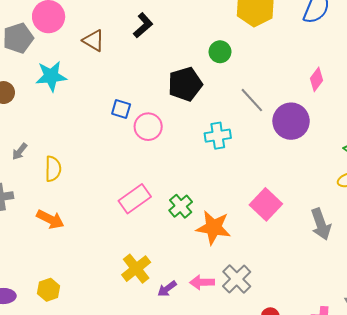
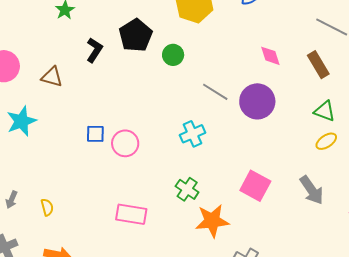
pink diamond: (317, 79) -> (270, 56), turned -40
black pentagon: (185, 84) -> (136, 35), moved
yellow semicircle: (53, 169) -> (47, 207), size x0.7
pink rectangle: (135, 199) -> (131, 214), turned 60
green cross: (181, 206) -> (187, 189), moved

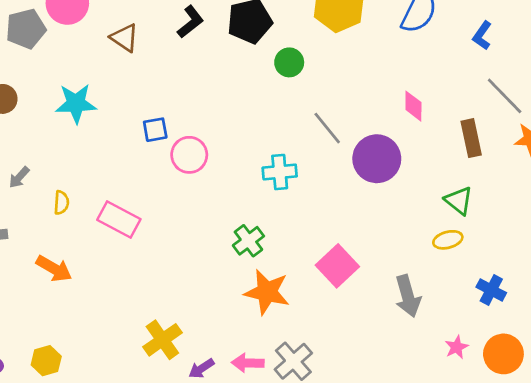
cyan star: (21, 121) -> (76, 103), moved
blue square: (95, 134) -> (155, 130), turned -30
pink rectangle: (131, 214) -> (119, 220), moved

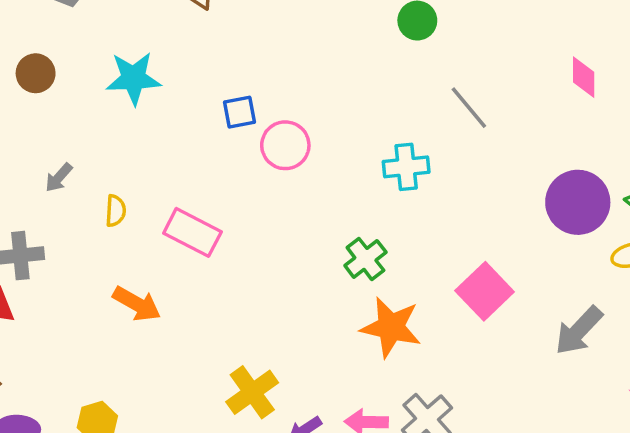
purple circle: (377, 159) -> (578, 202), moved
orange arrow: (54, 269) -> (137, 304), moved
gray arrow: (408, 296) -> (579, 330), turned 60

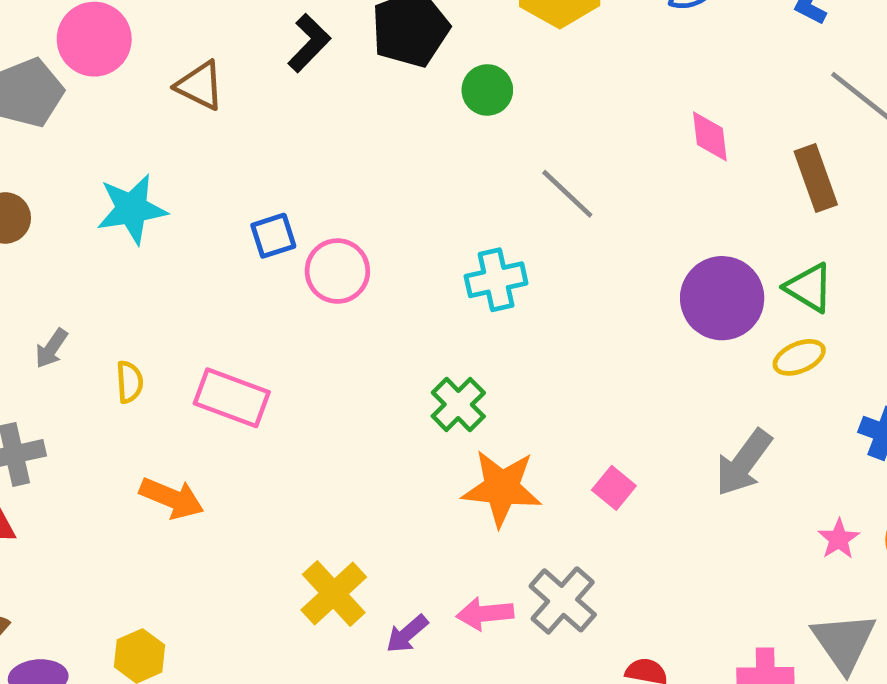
pink square: (485, 291) -> (614, 488), moved, size x0.6

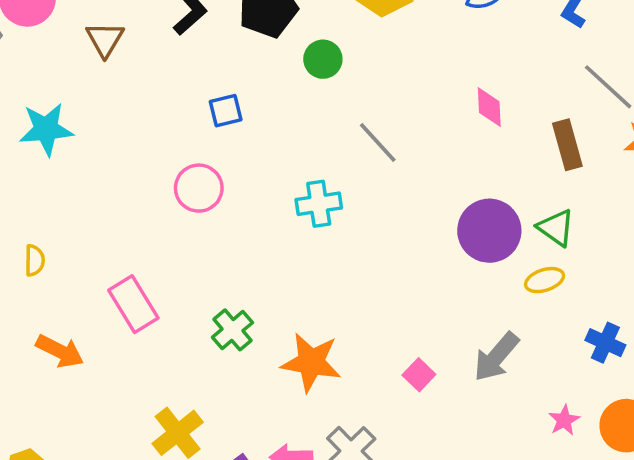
brown triangle: (200, 85) -> (105, 39), turned 30
blue square: (273, 236) -> (226, 111), moved
pink rectangle: (232, 398) -> (133, 304), moved, turned 34
green cross: (458, 404) -> (232, 330), moved
pink square: (614, 488) -> (419, 375), moved

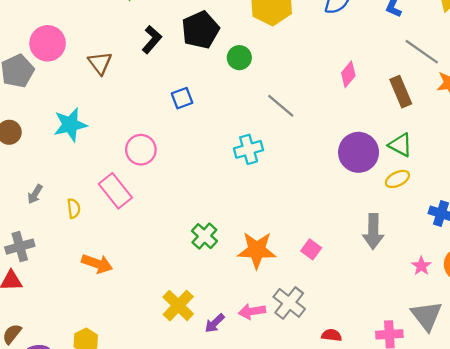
pink diamond: (489, 107) -> (348, 74), turned 50
pink circle: (199, 188) -> (141, 150), moved
pink rectangle: (133, 304) -> (115, 191), moved
gray arrow: (496, 357) -> (373, 231), turned -32
pink square: (419, 375) -> (311, 249), moved

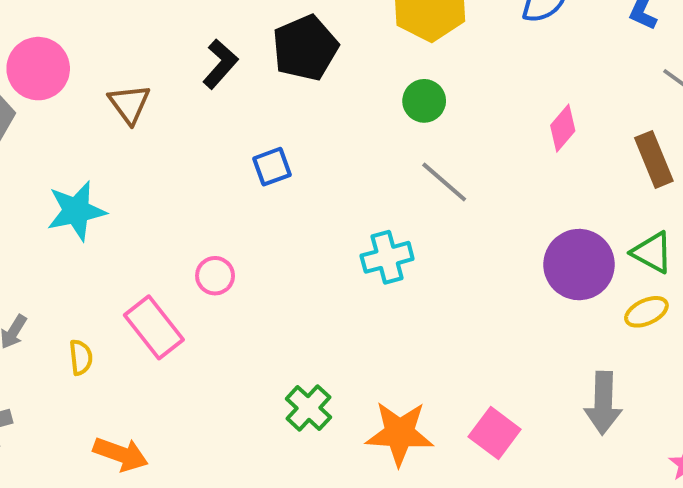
green circle: (239, 58) -> (424, 101), moved
pink circle: (141, 150) -> (215, 276), moved, size x0.7
pink square: (311, 249) -> (495, 433), size x1.4

